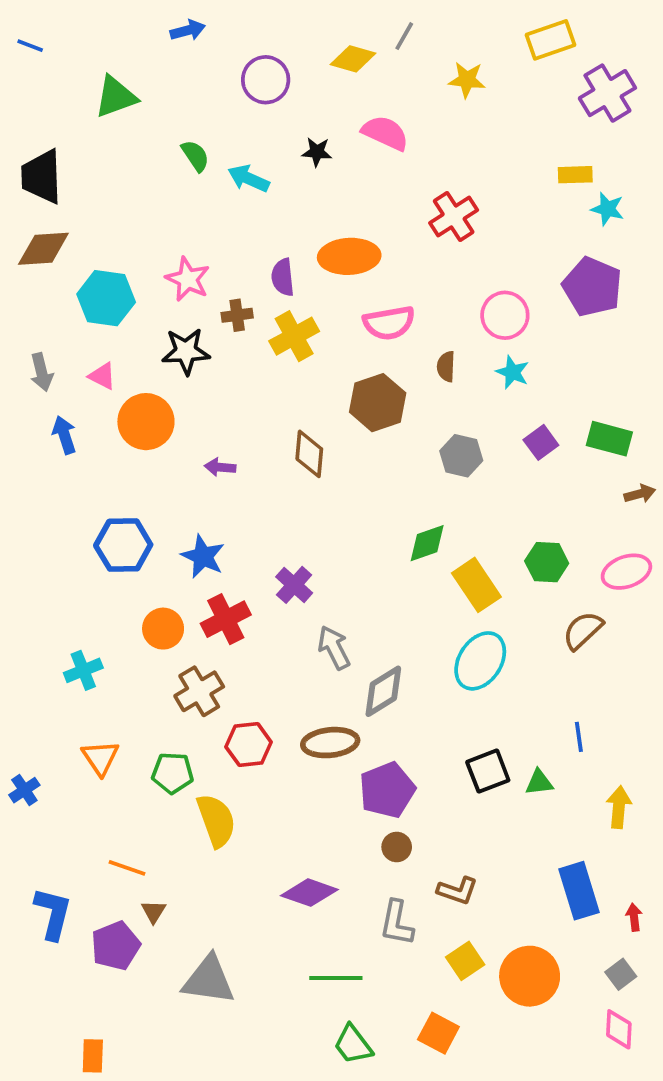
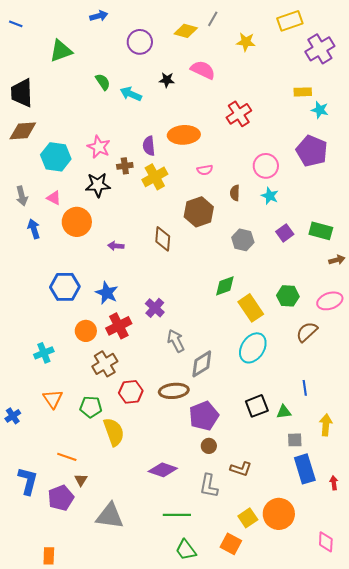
pink semicircle: (389, 323) -> (205, 170), size x0.6
yellow square: (465, 961) -> (248, 518), moved
gray square: (621, 974) -> (295, 440), moved, turned 35

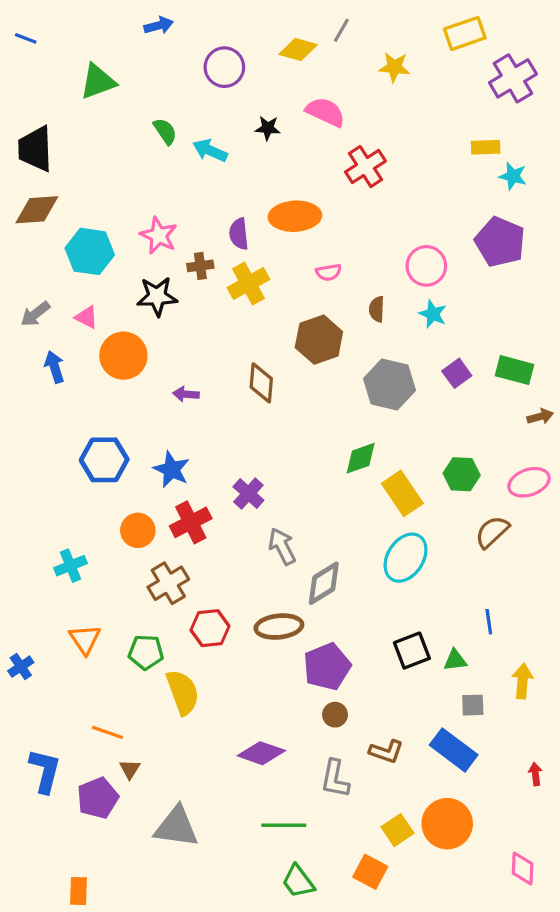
red cross: (239, 114) -> (365, 167), moved
gray arrow: (22, 196) -> (35, 314), turned 66
gray hexagon: (243, 240) -> (389, 384), size x1.4
blue rectangle: (305, 469) -> (454, 750), moved, turned -36

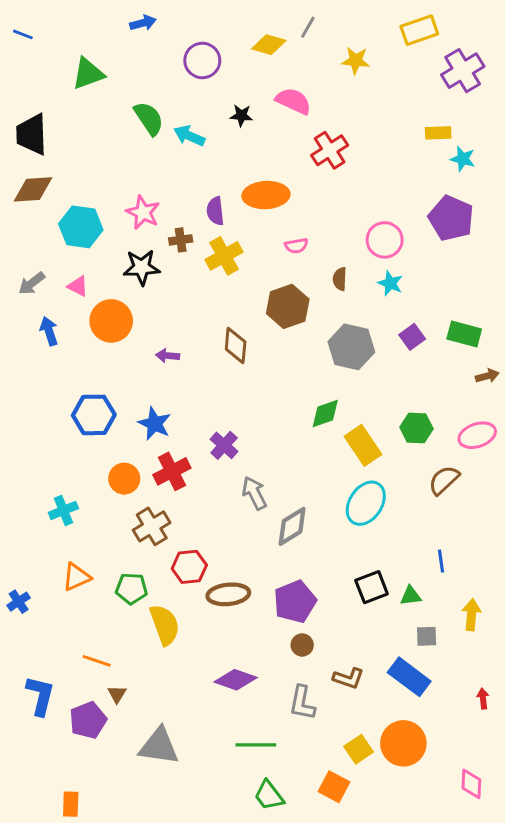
green semicircle: (165, 131) -> (149, 118), size x1.4
brown ellipse: (279, 627) -> (228, 594), moved
orange triangle: (85, 639) -> (76, 577), turned 40

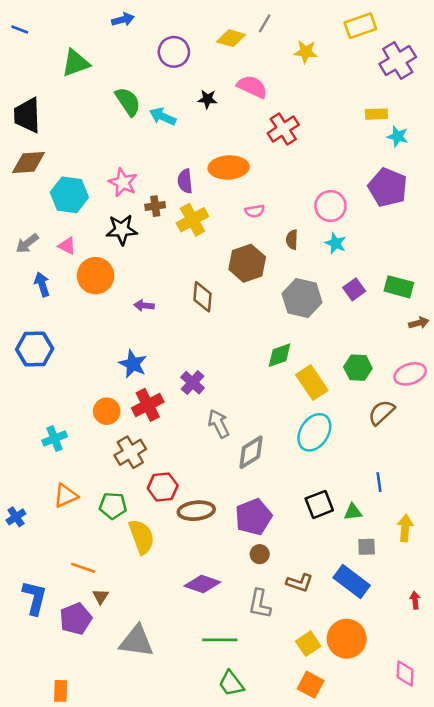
blue hexagon: (94, 415) -> (35, 349), moved
orange square: (334, 787) -> (311, 685), moved

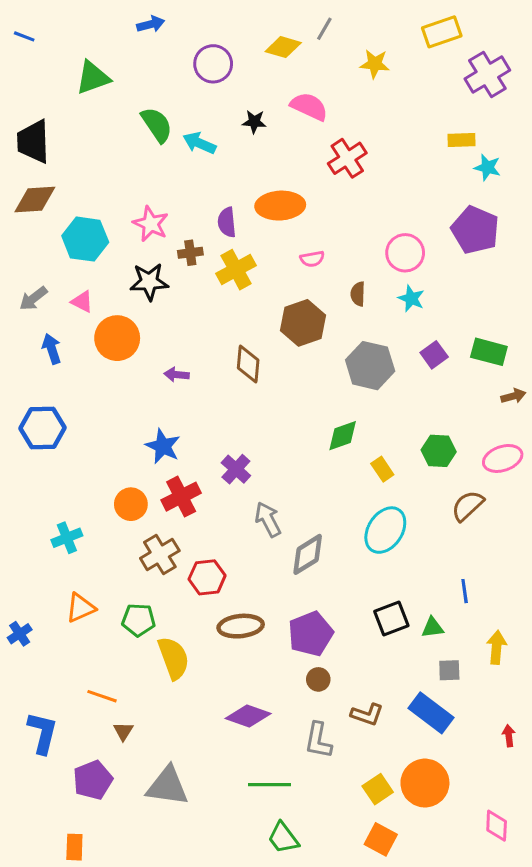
yellow rectangle: (312, 383) -> (382, 469), size x0.6
red hexagon: (163, 487) -> (207, 577), moved
purple pentagon: (76, 619) -> (93, 780), moved

